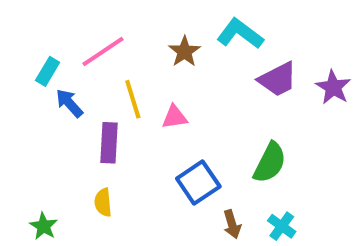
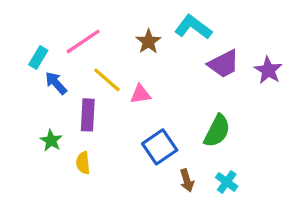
yellow line: (133, 99) -> (107, 80), turned -32
green star: (44, 226) -> (51, 140), moved

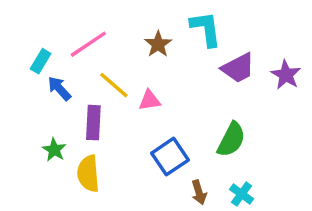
cyan L-shape: (193, 27) -> (206, 29), turned 45
yellow semicircle: (83, 163) -> (88, 174), size x1.5

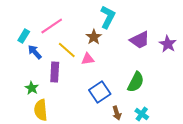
cyan L-shape: (206, 29) -> (108, 17), moved, turned 35
brown star: (158, 44) -> (94, 37), moved
yellow semicircle: (88, 174) -> (41, 110), moved

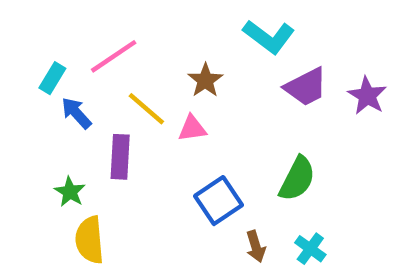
cyan L-shape: (108, 17) -> (269, 37), moved, turned 100

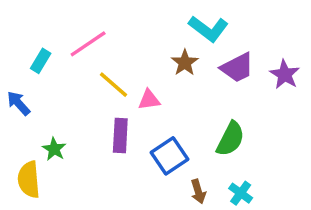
brown star: (205, 80) -> (185, 63), moved
blue arrow: (76, 113) -> (19, 103), moved
purple rectangle: (120, 157) -> (120, 135), moved
yellow semicircle: (90, 240) -> (29, 180), moved

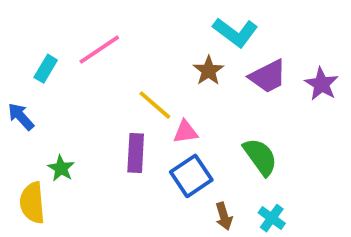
yellow line: (114, 85) -> (155, 105), moved
pink triangle: (149, 100) -> (186, 132), moved
green semicircle: (230, 139) -> (260, 157), turned -63

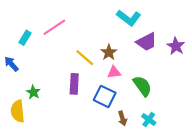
brown star: (208, 71) -> (109, 52), moved
pink triangle: (186, 132) -> (114, 72), moved
blue square: (191, 176) -> (105, 96), turned -30

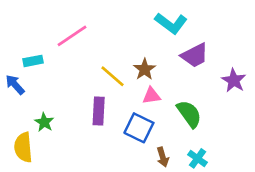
cyan rectangle: (25, 38) -> (33, 61), moved, turned 48
purple star: (176, 46) -> (234, 80), moved

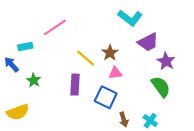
purple star: (234, 80) -> (166, 61), moved
green semicircle: (189, 114) -> (161, 87), moved
green star: (44, 122) -> (34, 80), moved
yellow semicircle: (23, 147) -> (18, 112), turned -105

